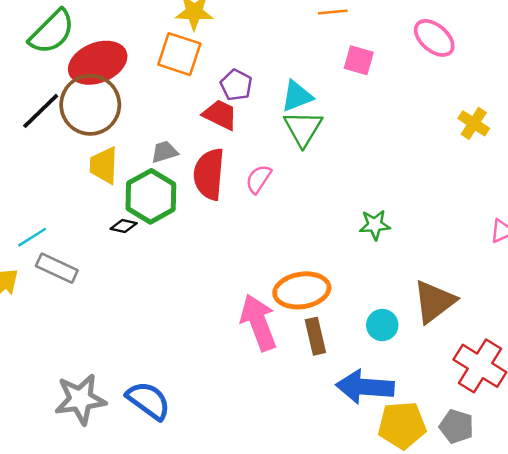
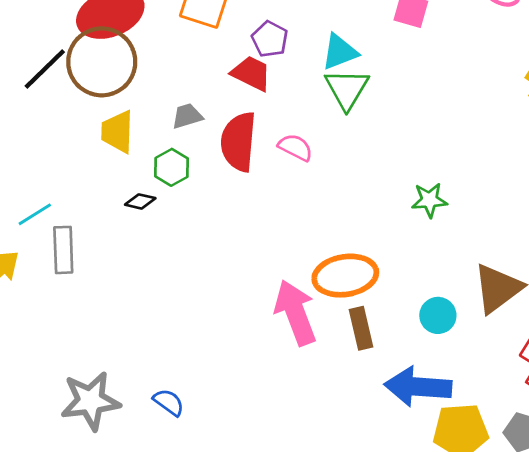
pink semicircle: (258, 179) -> (295, 147), turned 84
green hexagon: (151, 196) -> (172, 167), size x0.6
gray rectangle: (57, 268) -> (63, 250), turned 63
blue semicircle: (148, 401) -> (169, 402), size x0.6

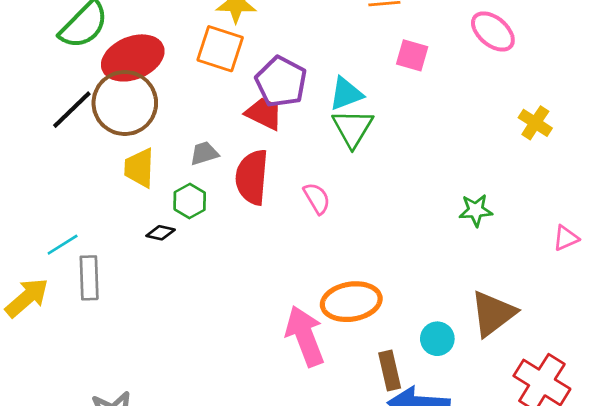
purple pentagon: (270, 39) -> (281, 82), size x1.5
pink semicircle: (295, 147) -> (317, 198), moved, turned 32
green star: (429, 200) -> (476, 210), moved
brown rectangle: (361, 328) -> (390, 370), moved

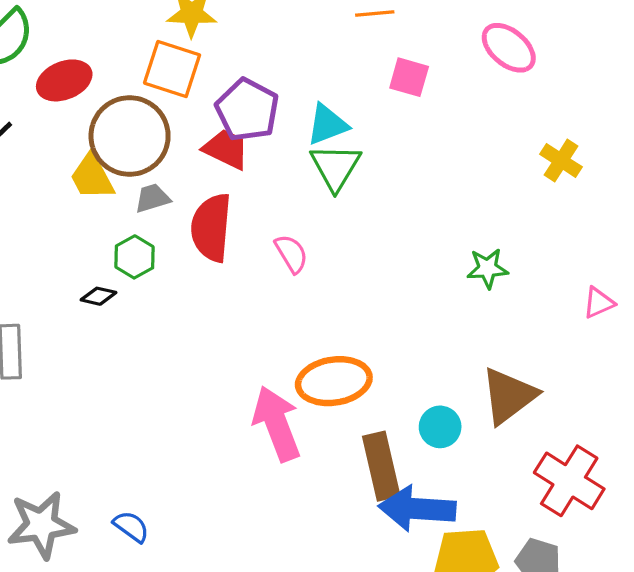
red ellipse: (133, 58) -> (64, 80), size x0.7
brown circle: (125, 103) -> (130, 136), moved
yellow trapezoid: (139, 168) -> (92, 177), moved, turned -30
brown rectangle: (390, 370) -> (381, 466), size x1.4

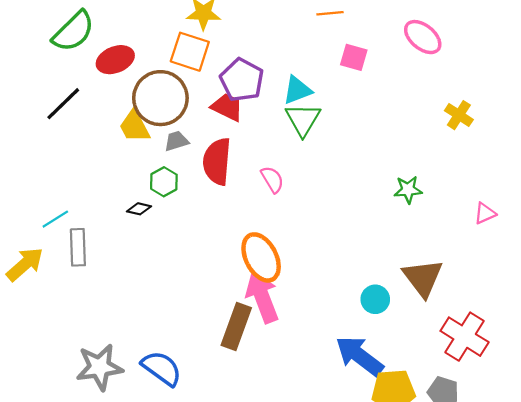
orange ellipse: (334, 381) -> (261, 257), moved, turned 72
brown triangle: (509, 396) -> (423, 278), turned -30
brown rectangle: (381, 466) -> (236, 326), moved, turned 33
blue arrow: (417, 509) -> (359, 356), turned 33
blue semicircle: (131, 527) -> (162, 368), size x1.6

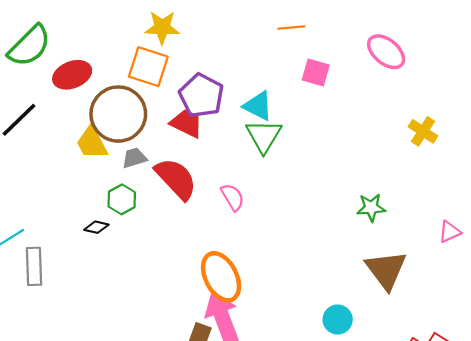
cyan triangle: (297, 90) -> (258, 106), turned 48
red semicircle: (217, 161) -> (176, 179), turned 132
brown triangle: (423, 278) -> (386, 270), moved

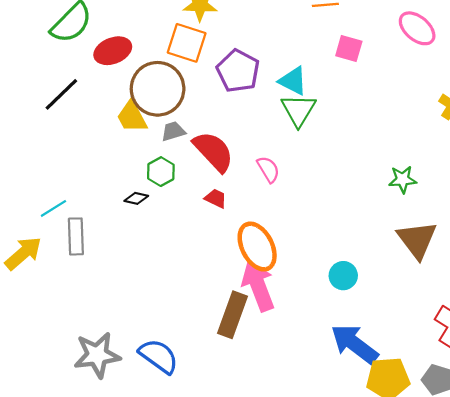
red trapezoid: (186, 123) -> (216, 198), moved, size x0.7
cyan circle: (338, 320) -> (343, 276), moved

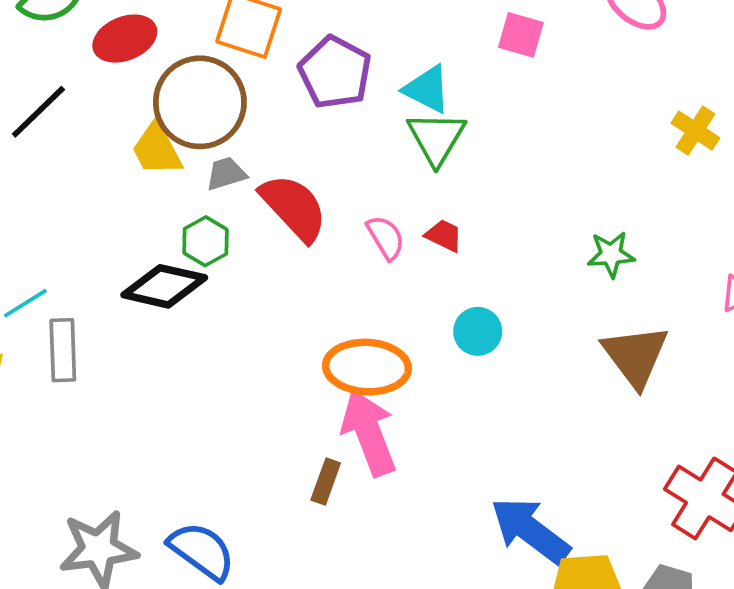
black diamond: (136, 198) -> (164, 286), size x2.0
red trapezoid: (216, 198) -> (444, 236), moved
orange ellipse: (257, 247) -> (367, 367), turned -60
cyan circle: (343, 276) -> (478, 331), moved
brown rectangle: (232, 315) -> (326, 482), size x0.6

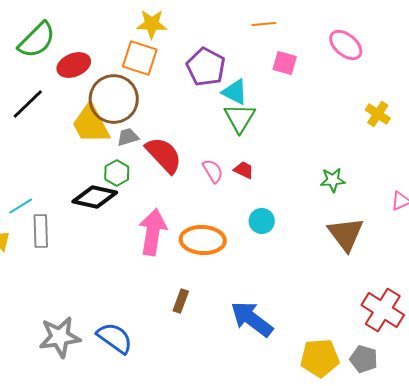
purple pentagon: (335, 72) -> (206, 67), moved
yellow trapezoid: (157, 149) -> (91, 124), size x1.4
pink arrow: (369, 433) -> (153, 232), moved, turned 30
blue arrow: (530, 530) -> (252, 319), moved

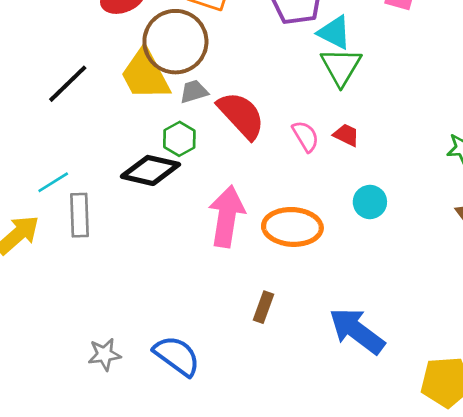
black line: (28, 104) -> (68, 84), moved
gray star: (60, 337) -> (104, 354), size x0.6

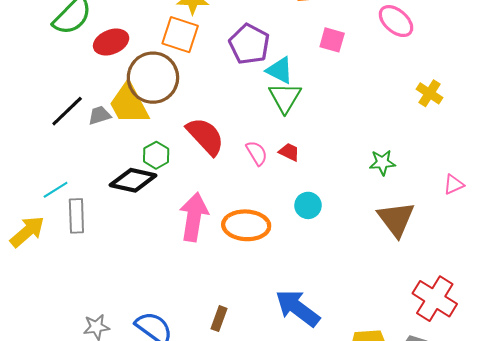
gray trapezoid: (194, 92) -> (100, 115), moved
brown rectangle: (263, 307) -> (219, 319), moved

